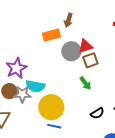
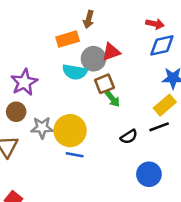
brown square: (90, 60) -> (104, 84), moved
cyan semicircle: (35, 86) -> (75, 72), moved
gray star: (22, 94) -> (42, 128), moved

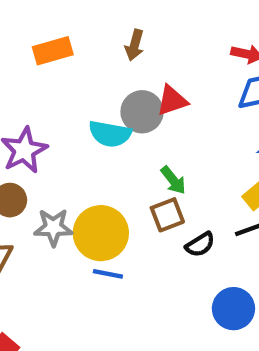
orange rectangle: (68, 39) -> (53, 51), moved
brown square: (104, 84) -> (167, 215), moved

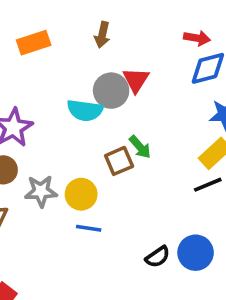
red triangle: (172, 101) -> (136, 80), turned -36
brown square: (167, 215) -> (119, 161), moved
yellow circle: (101, 233) -> (81, 194), size x0.7
black semicircle: (200, 244) -> (158, 257), moved

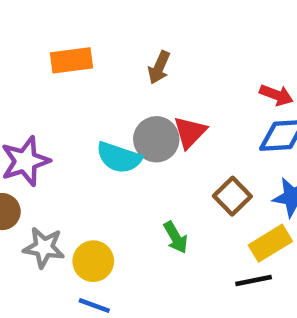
green arrow: (140, 147) -> (176, 237), moved
brown square: (119, 161) -> (232, 196), moved, turned -32

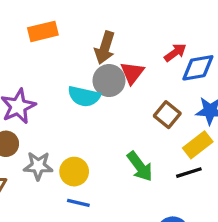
brown arrow: (159, 67) -> (105, 48), moved, size x1.4
red arrow: (276, 95) -> (175, 53), moved, turned -50
green arrow: (176, 237) -> (140, 167), moved, size x1.4

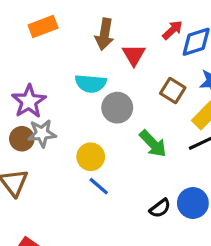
gray circle: (109, 81) -> (117, 108), moved
gray star: (38, 166) -> (42, 133), moved
blue line: (78, 203) -> (99, 186), turned 35

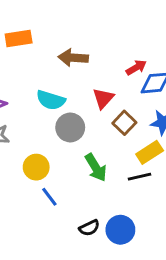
brown arrow: (104, 34) -> (73, 58), turned 72
red triangle: (134, 55) -> (103, 98), moved
blue line: (99, 186) -> (49, 197), moved

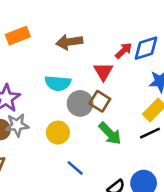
red arrow: (136, 67) -> (124, 51), moved
brown square: (124, 123) -> (100, 101), moved
yellow circle: (36, 167) -> (58, 133), moved

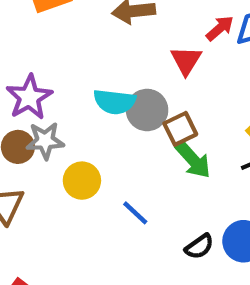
cyan semicircle: (58, 83) -> (115, 102), moved
brown square: (100, 101) -> (180, 129), moved, turned 30
yellow circle: (58, 133) -> (82, 181), moved

